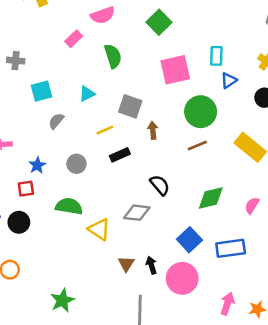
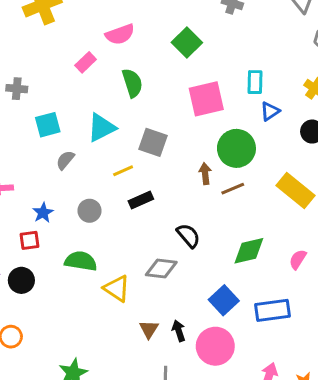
cyan triangle: (87, 94) -> (101, 128), size x1.5
brown arrow: (153, 130) -> (205, 174), moved

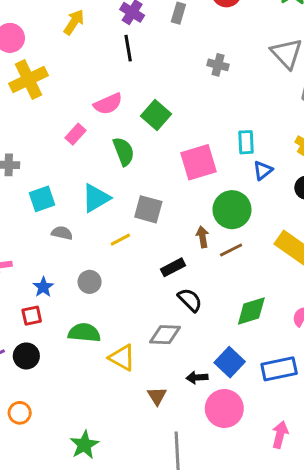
green square: (187, 42) -> (156, 115), moved
gray semicircle: (65, 160) -> (62, 233), turned 66
black rectangle: (141, 200) -> (173, 267), moved
black arrow: (179, 331) -> (197, 378), moved, turned -72

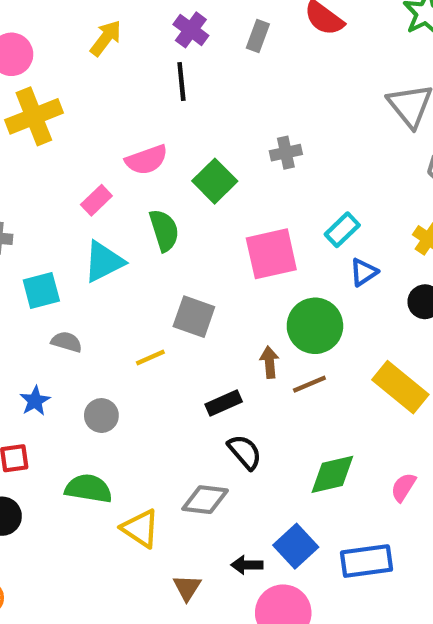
gray cross: (218, 65) -> (286, 153), moved, turned -30
cyan rectangle: (246, 142) -> (342, 230), turned 45
cyan triangle: (96, 198) -> (104, 262), moved
blue star: (43, 287) -> (35, 401), moved

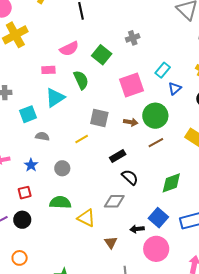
pink rectangle: (96, 200) -> (48, 70), turned 48
brown arrow: (269, 362) -> (131, 122), moved, turned 112

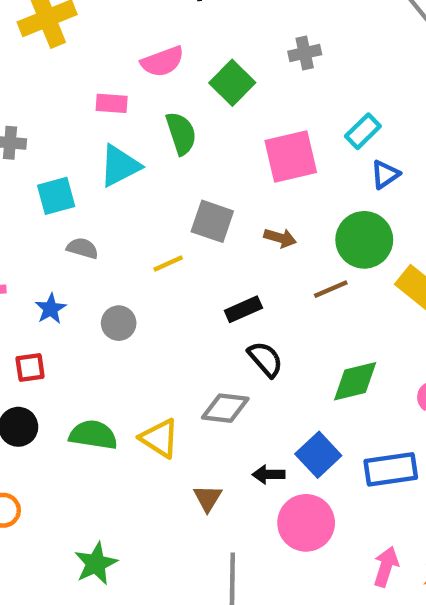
green circle: (155, 116) -> (364, 240), moved
green semicircle: (60, 202) -> (93, 435), moved

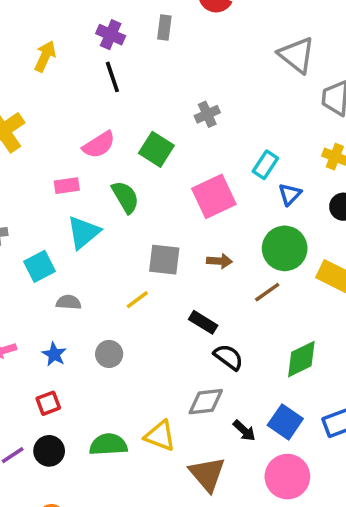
black rectangle: (243, 309) -> (203, 322), turned 68
black arrow: (269, 474) -> (244, 431), moved, turned -125
brown triangle: (208, 498) -> (207, 474), size x1.6

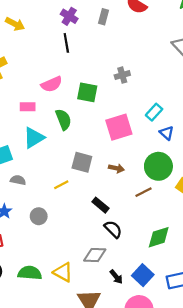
yellow arrow: (45, 56) -> (15, 24), moved, turned 84
green square: (156, 149) -> (87, 92), turned -30
blue triangle: (290, 194) -> (167, 133), turned -40

